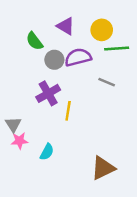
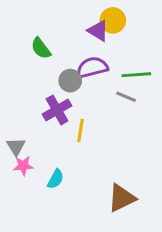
purple triangle: (66, 26) -> (98, 31), moved
yellow circle: (102, 30) -> (113, 20), moved
green line: (117, 49) -> (136, 75), moved
gray circle: (54, 60) -> (70, 81), moved

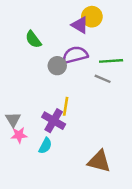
purple cross: (57, 110) -> (54, 121), moved, turned -30
brown triangle: (122, 198) -> (99, 161), turned 40

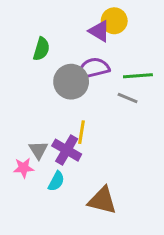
green semicircle: (33, 39) -> (41, 49), turned -126
gray circle: (57, 66) -> (71, 82), size x1.5
gray triangle: (13, 119) -> (38, 150), moved
brown triangle: (99, 161) -> (102, 201), moved

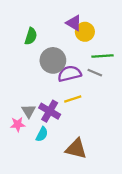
yellow circle: (114, 21) -> (85, 32), moved
purple semicircle: (93, 68) -> (69, 74), moved
yellow line: (81, 132) -> (73, 99), moved, turned 63

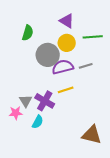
yellow circle: (85, 32) -> (67, 43), moved
green line: (103, 56) -> (93, 37), moved
gray line: (95, 73) -> (86, 66), turned -40
brown triangle: (76, 149) -> (92, 135), moved

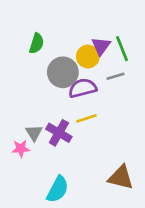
purple triangle: (67, 21) -> (101, 46), moved, turned 35
green line: (93, 37) -> (122, 49), turned 72
gray line: (86, 66) -> (115, 76), moved
cyan semicircle: (38, 122) -> (58, 189), moved, size x1.5

